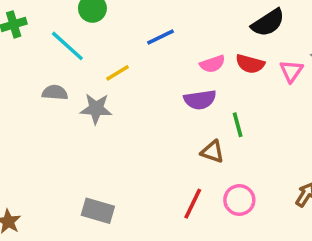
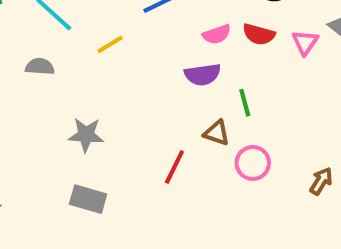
gray star: (96, 109) -> (86, 135), moved
pink circle: (239, 200) -> (253, 163), moved
red line: (193, 204) -> (174, 167), moved

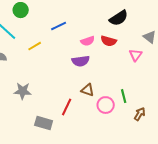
pink triangle: (305, 42) -> (136, 55), moved
green line: (245, 103) -> (124, 96), moved
gray rectangle: (88, 199) -> (44, 123), moved

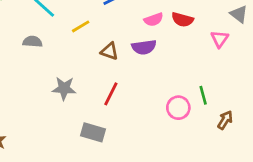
brown triangle: (88, 90) -> (110, 51), moved
red line: (67, 107) -> (111, 94), moved

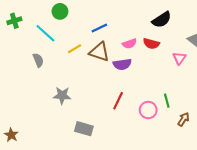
gray semicircle: (32, 42) -> (38, 60), turned 64
brown triangle: (110, 51) -> (99, 52), moved, size x1.5
red line: (111, 94) -> (118, 101), moved

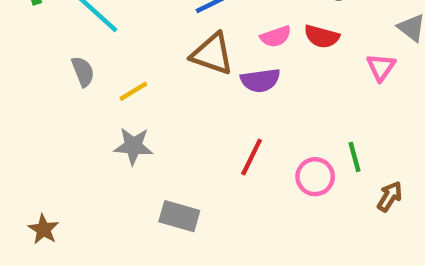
yellow line: (74, 49) -> (133, 91), moved
brown star: (11, 135) -> (43, 229), moved

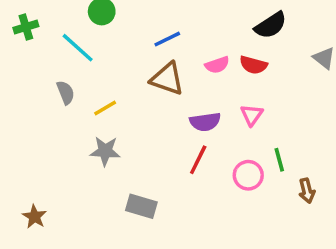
pink triangle: (381, 67) -> (252, 115), moved
purple semicircle: (260, 80) -> (205, 122), moved
brown arrow: (390, 196) -> (307, 191), turned 135

